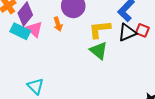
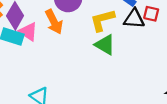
orange arrow: (58, 24) -> (54, 22), size x1.5
black triangle: (127, 32) -> (134, 19), turned 36

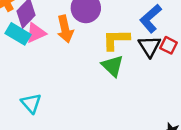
black triangle: (134, 19) -> (150, 46), turned 40
pink triangle: (28, 32) -> (36, 33), turned 48

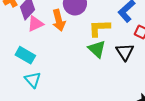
cyan rectangle: (18, 34) -> (25, 55), moved
black triangle: (150, 46) -> (125, 52), moved

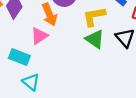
pink triangle: (35, 24) -> (39, 36), moved

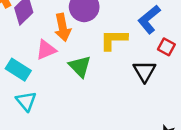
green triangle: (95, 39) -> (80, 66), moved

